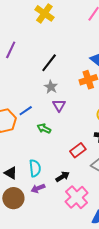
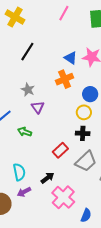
black line: (49, 63) -> (27, 52), moved

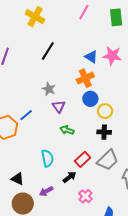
blue circle: (90, 94) -> (90, 99), moved
green arrow: (25, 132) -> (67, 130), moved
red rectangle: (60, 150) -> (83, 159), moved
cyan semicircle: (19, 172) -> (47, 158), moved
pink cross: (63, 197) -> (85, 196), size x0.6

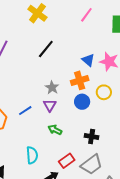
gray star: (49, 89) -> (52, 87), moved
yellow circle: (105, 111) -> (104, 92), moved
blue line: (26, 115) -> (25, 111), moved

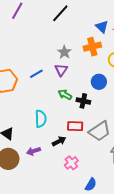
blue circle: (82, 102) -> (99, 82), moved
black cross: (92, 137) -> (83, 101), moved
red rectangle: (67, 161) -> (75, 126), turned 35

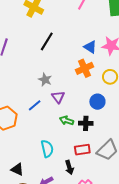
gray star: (64, 52) -> (45, 80), moved
black arrow: (59, 141) -> (69, 167), turned 112

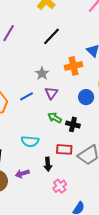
orange cross: (84, 68) -> (73, 66), moved
blue circle: (97, 102) -> (86, 97), moved
cyan semicircle: (47, 149) -> (30, 141), turned 96

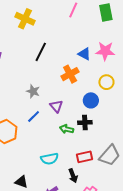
gray star: (42, 73) -> (33, 91), moved
black cross: (73, 124) -> (85, 122), moved

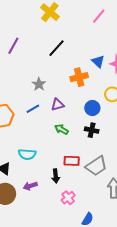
purple triangle: (56, 106) -> (58, 105), turned 40
black cross: (85, 122) -> (92, 130), moved
cyan semicircle: (49, 159) -> (27, 154), moved

